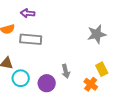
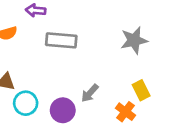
gray rectangle: (31, 39) -> (61, 40), moved
gray arrow: (66, 71) -> (90, 93), turned 56

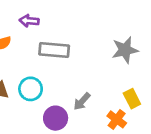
cyan circle: (26, 103) -> (31, 89), moved

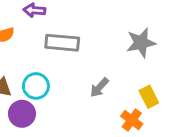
gray arrow: (82, 101) -> (99, 88), moved
purple circle: (56, 118) -> (22, 114), moved

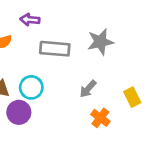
gray star: (141, 43) -> (100, 42), moved
orange cross: (132, 120) -> (100, 118), moved

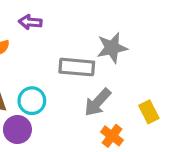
gray rectangle: (55, 49) -> (77, 67), moved
gray arrow: (88, 89) -> (98, 102), size x1.4

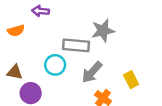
cyan circle: (32, 101) -> (55, 65), moved

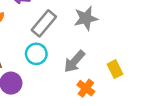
gray rectangle: (76, 45) -> (44, 23), moved, turned -55

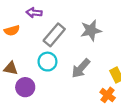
orange cross: (86, 88) -> (108, 95), moved

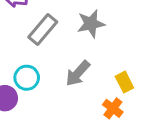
cyan circle: (47, 62) -> (27, 78), moved

